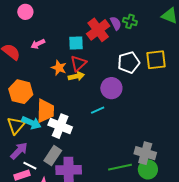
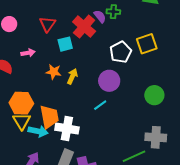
pink arrow: (38, 44) -> (28, 53), turned -152
red triangle: (78, 63) -> (47, 24), moved
yellow arrow: (76, 76) -> (72, 76), turned -42
yellow triangle: (16, 125) -> (22, 121), moved
green circle: (148, 169) -> (154, 95), moved

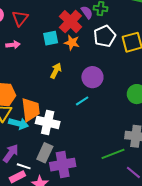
red triangle: (47, 24) -> (20, 18), moved
white pentagon: (121, 52) -> (105, 36), moved
orange star: (54, 72) -> (72, 43), moved

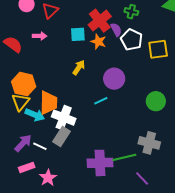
purple semicircle: (87, 12) -> (116, 30), moved
white pentagon: (105, 36) -> (132, 40), turned -30
gray rectangle: (45, 153) -> (62, 136), moved
purple cross: (63, 165) -> (100, 163), moved
white line: (24, 166) -> (40, 146), moved

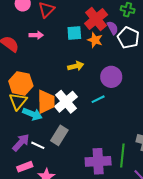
yellow arrow: (79, 67) -> (76, 66), turned 42
white cross: (64, 118) -> (66, 102), moved, turned 30
green line: (124, 157) -> (122, 155), turned -70

